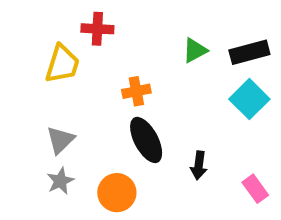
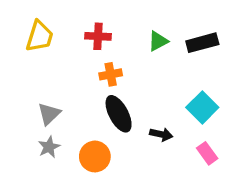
red cross: (97, 29) -> (98, 36), moved
yellow trapezoid: (62, 64) -> (40, 36), moved
cyan square: (249, 99) -> (202, 107), moved
black arrow: (199, 165) -> (161, 134), turned -85

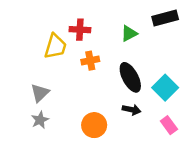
yellow trapezoid: (40, 36) -> (55, 46), moved
black rectangle: (202, 43) -> (165, 18), moved
black ellipse: (119, 114) -> (130, 77), moved
orange circle: (95, 156) -> (94, 125), moved

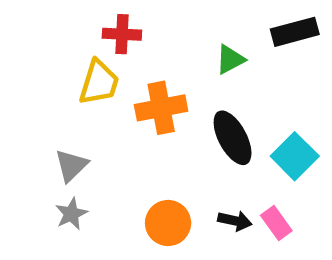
red cross: (80, 30) -> (122, 34), moved
orange cross: (90, 61) -> (161, 108), size x1.5
black arrow: (132, 110) -> (235, 221), moved
pink rectangle: (169, 125) -> (276, 223), moved

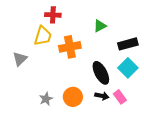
black rectangle: (295, 32) -> (128, 44), moved
black ellipse: (233, 138) -> (101, 73), moved
gray triangle: (71, 165) -> (20, 59), moved
gray star: (71, 214) -> (46, 99), moved

